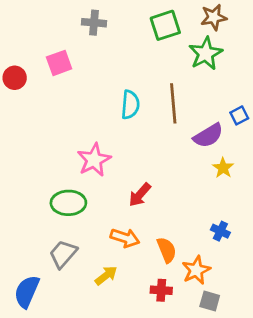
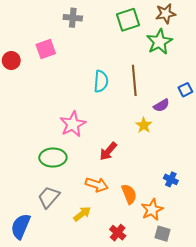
purple semicircle: (208, 136) -> (161, 105), size x0.7
yellow star: (223, 168) -> (144, 125), moved
red cross: (161, 290) -> (118, 233), moved, turned 35

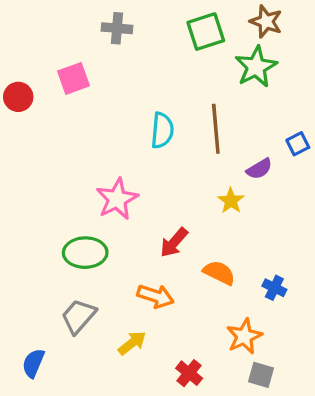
brown star: (166, 14) -> (266, 22), turned 30
orange semicircle: (129, 194) -> (219, 273), moved, turned -42
blue semicircle: (21, 226) -> (33, 363), size x0.7

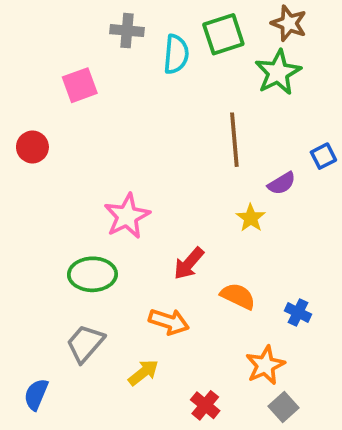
red circle: (18, 97) -> (32, 147), moved
cyan semicircle: (162, 130) -> (176, 54), moved
gray square: (261, 375) -> (283, 407), turned 32

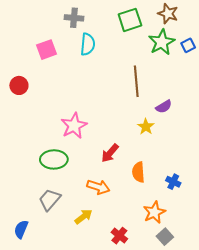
cyan semicircle: (176, 54) -> (88, 44), moved
blue square: (323, 156) -> (188, 45), moved
orange semicircle: (238, 296) -> (138, 172), turned -120

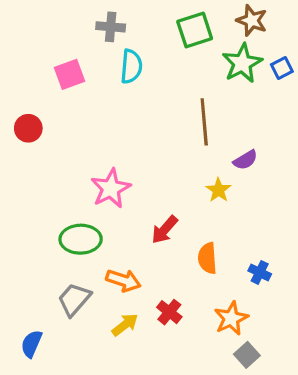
orange arrow: (98, 187) -> (123, 280), moved
red cross: (119, 236) -> (169, 312), moved

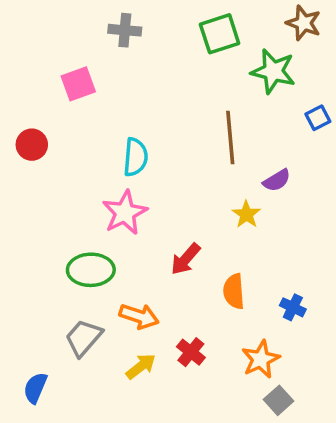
brown star: (252, 20) -> (304, 23), moved
green star: (242, 63) -> (273, 71), turned -30
cyan semicircle: (131, 66) -> (135, 157), moved
blue square: (282, 68) -> (318, 118), moved

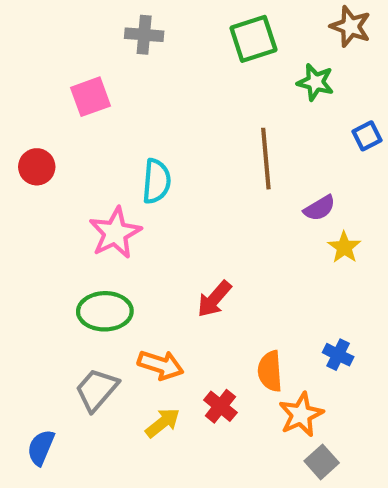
green star: (273, 71) -> (315, 82), size x0.7
pink star: (125, 213) -> (115, 233), moved
yellow star: (246, 214) -> (344, 247), moved
orange semicircle: (234, 291) -> (270, 371), moved

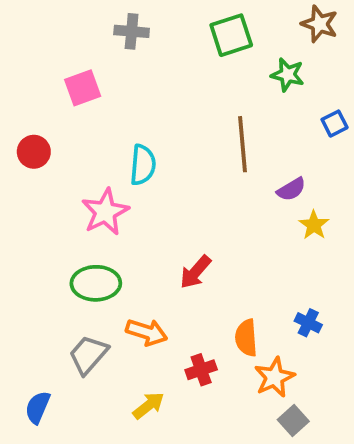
red cross: (220, 406) -> (201, 370), turned 32
yellow arrow: (163, 423) -> (148, 405), moved

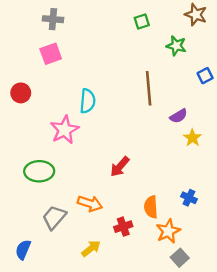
gray cross: (132, 31) -> (53, 19), moved
green square: (231, 35) -> (142, 22), size x0.6
green ellipse: (96, 283) -> (39, 171), moved

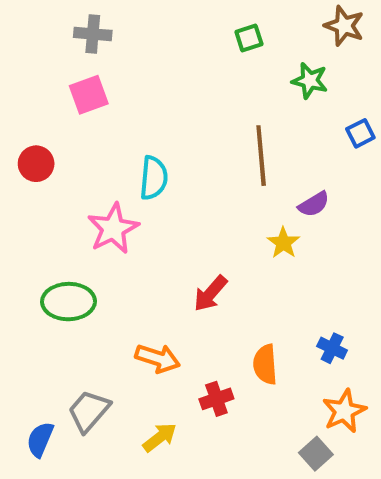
yellow star: (192, 138) -> (283, 243), moved
gray trapezoid: (54, 217) -> (89, 411), moved
orange star: (168, 231) -> (344, 411), moved

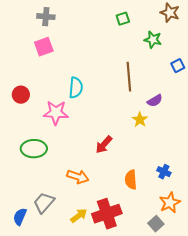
red circle: (36, 164) -> (21, 95), moved
pink star: (113, 229) -> (56, 113), turned 30
red cross: (216, 399) -> (107, 214), moved, size x1.8

